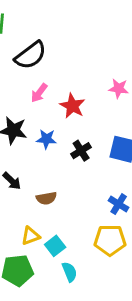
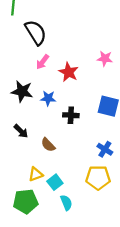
black semicircle: (31, 55) -> (36, 32), turned -85
black cross: (81, 151) -> (71, 115), moved, turned 35
brown semicircle: (46, 198) -> (48, 145), turned 56

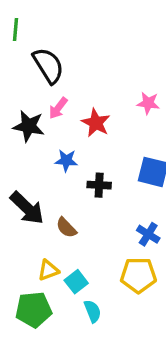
black star: (22, 91) -> (29, 126), moved
black arrow: (21, 131) -> (27, 208), size x1.6

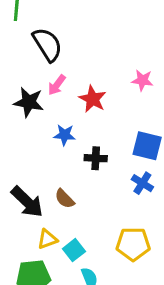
black arrow: (27, 208) -> (27, 202), moved
blue cross: (148, 234) -> (142, 183), moved

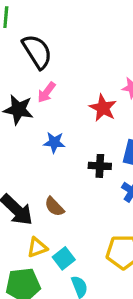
red star: (93, 99) -> (103, 108), moved
black cross: (96, 158) -> (100, 166), moved

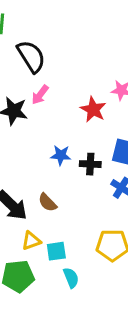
blue star: (54, 142) -> (61, 155), moved
cyan square: (64, 258) -> (56, 251), turned 30

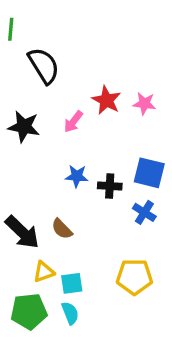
pink arrow: (40, 95) -> (73, 122), moved
red star: (93, 109) -> (106, 100), moved
cyan semicircle: (71, 278) -> (70, 313), moved

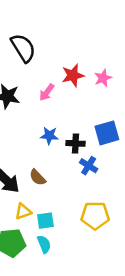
red star: (106, 100) -> (73, 75), turned 30
pink star: (144, 104) -> (103, 78), turned -30
blue square: (149, 173) -> (107, 133), turned -30
blue cross: (144, 212) -> (89, 166), moved

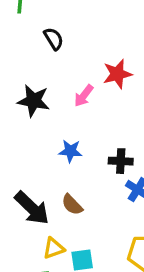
black semicircle: (23, 48) -> (54, 39), size x0.6
blue star: (49, 136) -> (70, 151), moved

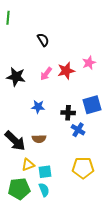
black semicircle: (54, 39) -> (43, 40), moved
red star: (117, 74) -> (66, 71), moved
brown semicircle: (72, 205) -> (39, 139), turned -48

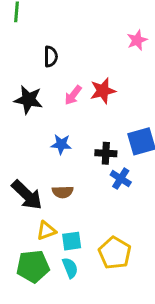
black semicircle: (43, 40) -> (51, 57), moved, turned 32
pink star: (89, 63) -> (137, 40), moved
yellow pentagon: (83, 168) -> (115, 253), moved, turned 30

